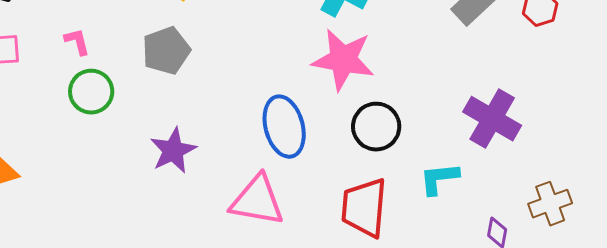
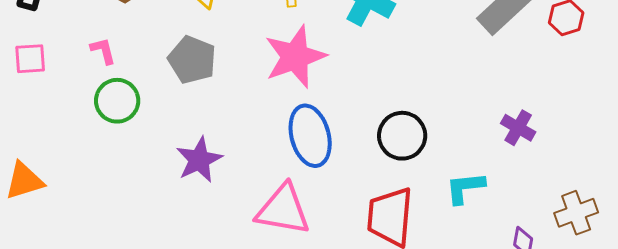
gray pentagon: (166, 51) -> (192, 60), turned -30
pink star: (343, 60) -> (295, 57), moved, turned -30
purple cross: (492, 119) -> (518, 128), size x0.6

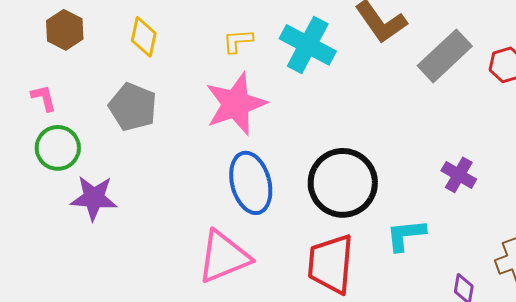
black circle: (402, 136) -> (343, 183), size x1.4
purple star: (199, 160) -> (94, 198), moved, turned 30
pink triangle: (283, 210) -> (224, 257), turned -32

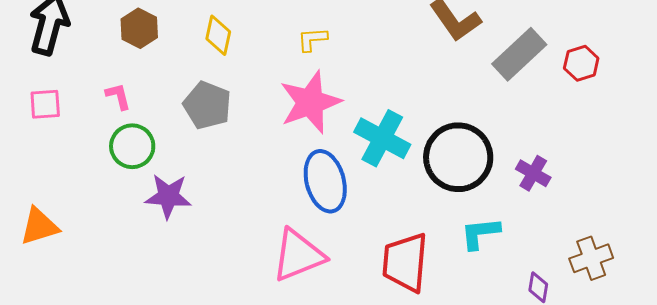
cyan cross: (308, 45) -> (382, 138), moved
black circle: (343, 183) -> (458, 157), moved

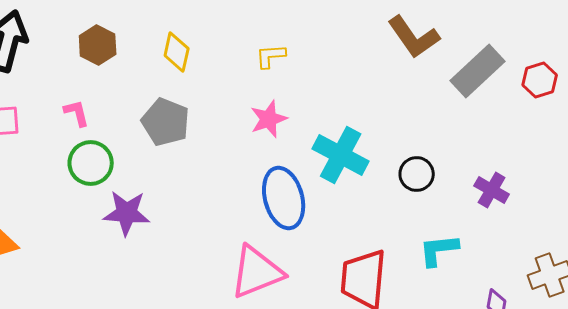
pink star: (310, 102) -> (269, 119), size x0.6
black circle: (458, 157) -> (417, 174), size x0.5

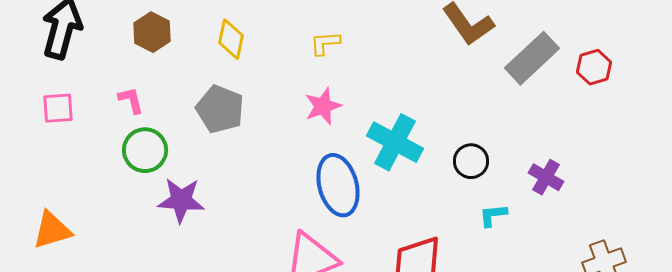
cyan L-shape: (439, 250) -> (493, 215), moved, size x0.7

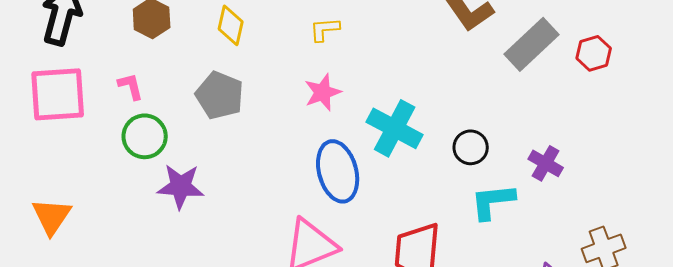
pink square: (58, 108) -> (58, 94), size x1.8
cyan L-shape: (493, 215) -> (493, 201), size x1.6
orange triangle: (52, 230) -> (52, 216), turned -39

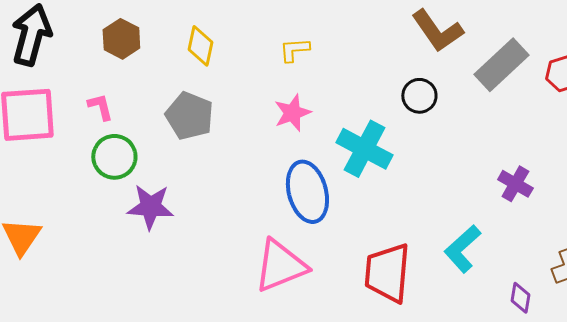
black circle: (471, 147) -> (419, 96), moved
cyan L-shape: (493, 201) -> (462, 249), moved, turned -36

